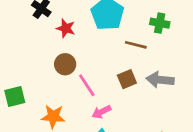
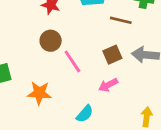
pink arrow: (102, 112) -> (108, 85), moved

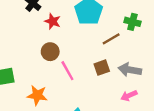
brown line: (121, 20) -> (111, 39), turned -48
pink arrow: (108, 85) -> (129, 96), moved

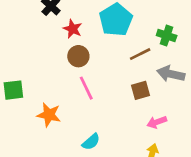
brown circle: (50, 52) -> (78, 56), moved
brown square: (102, 68) -> (140, 90), moved
gray arrow: (130, 70) -> (171, 74), moved

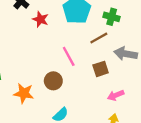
green cross: (167, 36) -> (112, 17), moved
brown circle: (78, 56) -> (53, 81), moved
pink line: (86, 88) -> (69, 56), moved

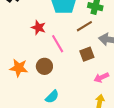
red star: (40, 19) -> (38, 28), moved
orange star: (24, 93) -> (19, 68), moved

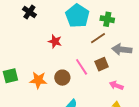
pink line: (58, 44) -> (82, 67), moved
pink arrow: (101, 77) -> (116, 85), turned 48

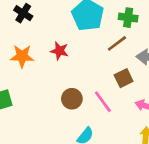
pink line: (82, 67) -> (103, 102), moved
orange star: (38, 80) -> (22, 56), moved

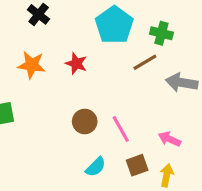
brown square: (124, 78) -> (137, 165), moved

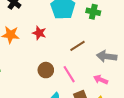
brown line: (145, 62) -> (78, 46), moved
gray arrow: (182, 83) -> (107, 56), moved

